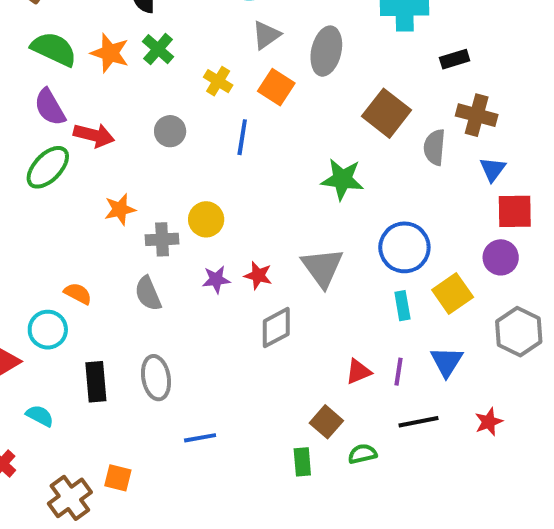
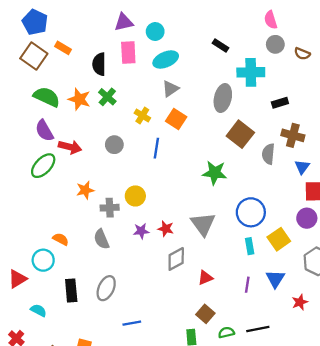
gray ellipse: (326, 51) -> (223, 98), moved
red triangle: (358, 372) -> (205, 278), moved
gray ellipse: (156, 378) -> (106, 288), turned 35
black line: (419, 422) -> (258, 329), moved
red star: (489, 422) -> (300, 302), moved

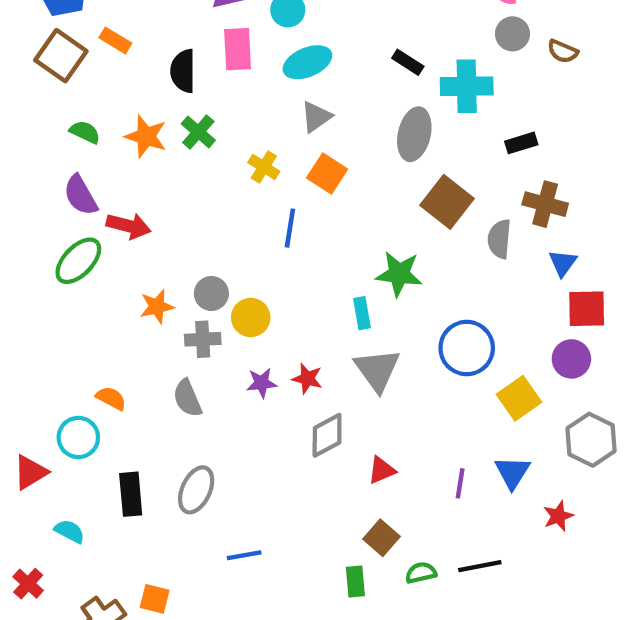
black rectangle: (220, 46) -> (408, 62), moved
green semicircle: (47, 97) -> (85, 132), size x0.6
gray circle: (114, 145) -> (211, 293), moved
cyan rectangle: (250, 246) -> (362, 313), moved

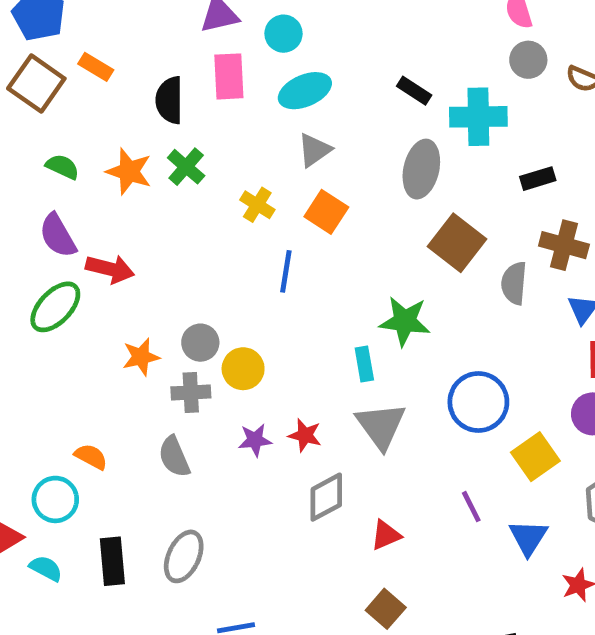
purple line: (460, 483) -> (471, 507), moved, turned -36
cyan semicircle: (70, 531) -> (46, 568), moved

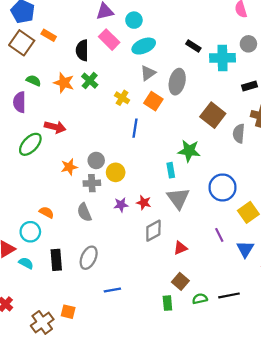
gray circle: (528, 60) -> (248, 44), moved
pink rectangle: (229, 76) -> (109, 40), turned -42
gray ellipse: (421, 169) -> (177, 82), moved
purple semicircle: (58, 236) -> (20, 102), moved, turned 30

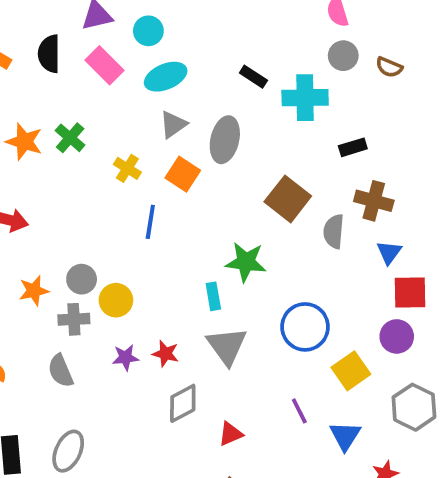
gray circle: (248, 44) -> (343, 56), moved
black semicircle: (82, 50) -> (49, 54), moved

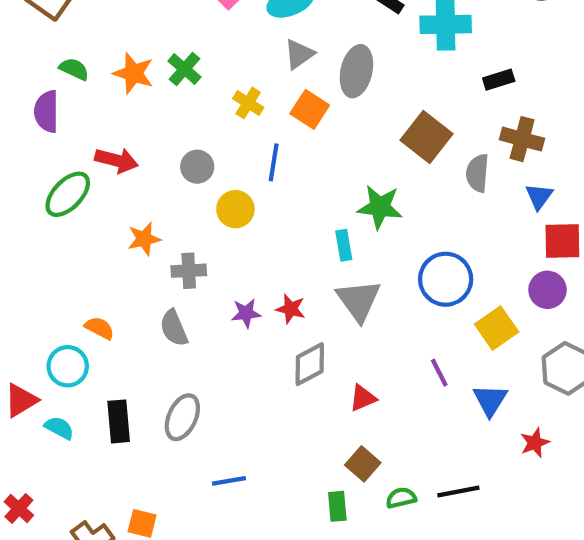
gray circle: (82, 279) -> (197, 167), moved
yellow circle: (116, 300) -> (235, 209), moved

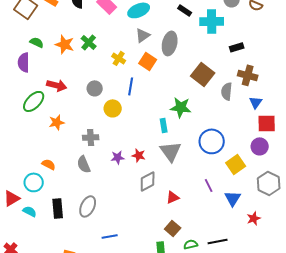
orange star: (144, 239) -> (57, 122), moved

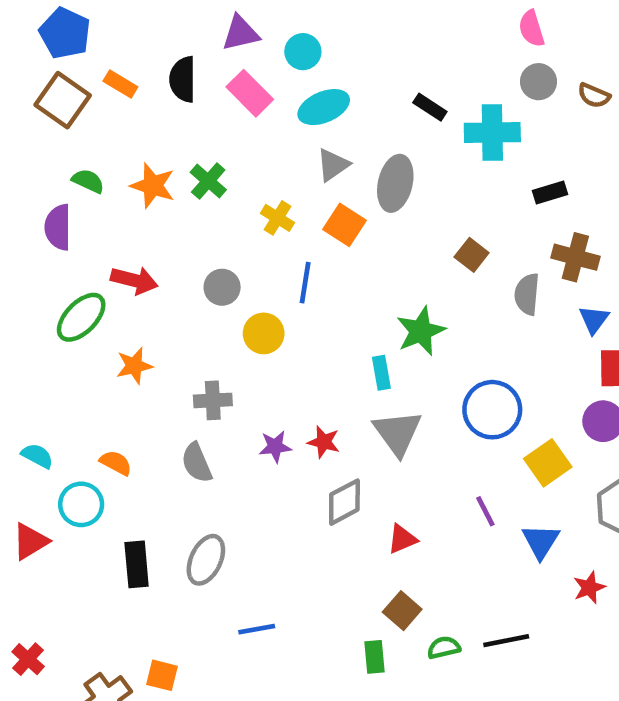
brown square: (203, 74) -> (472, 255), size x0.6
green star: (181, 107) -> (421, 331), turned -30
cyan semicircle: (30, 211) -> (37, 456), moved

